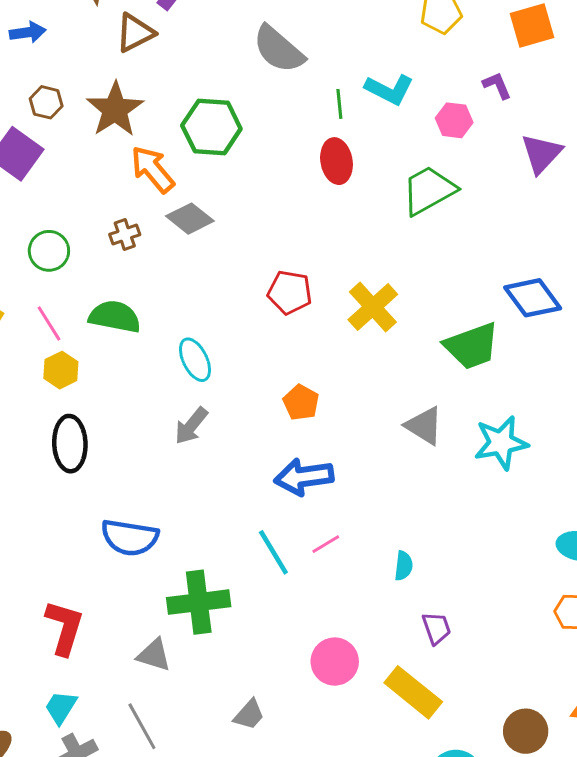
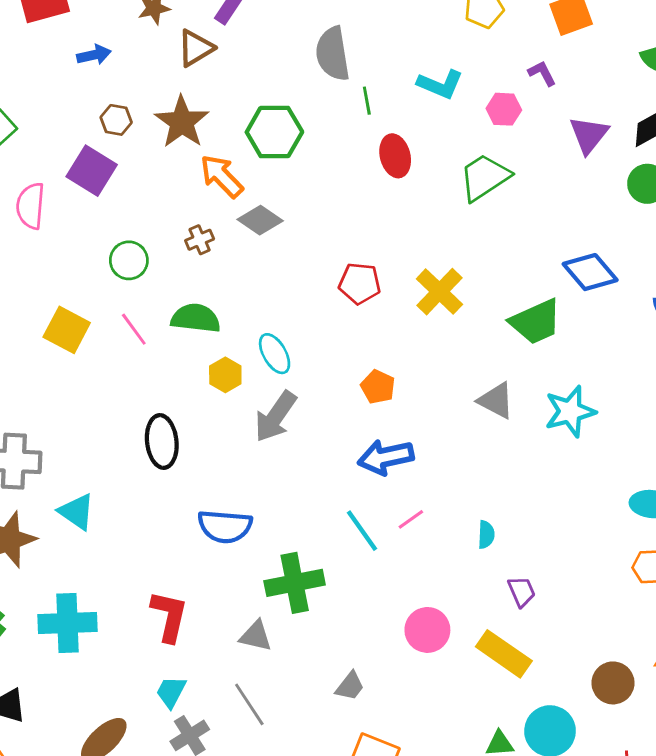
gray semicircle: (279, 49) -> (333, 54), turned 44
green line: (339, 104) -> (367, 101), moved
yellow hexagon: (61, 370) -> (225, 375), moved
gray arrow: (191, 426) -> (275, 416), size x1.4

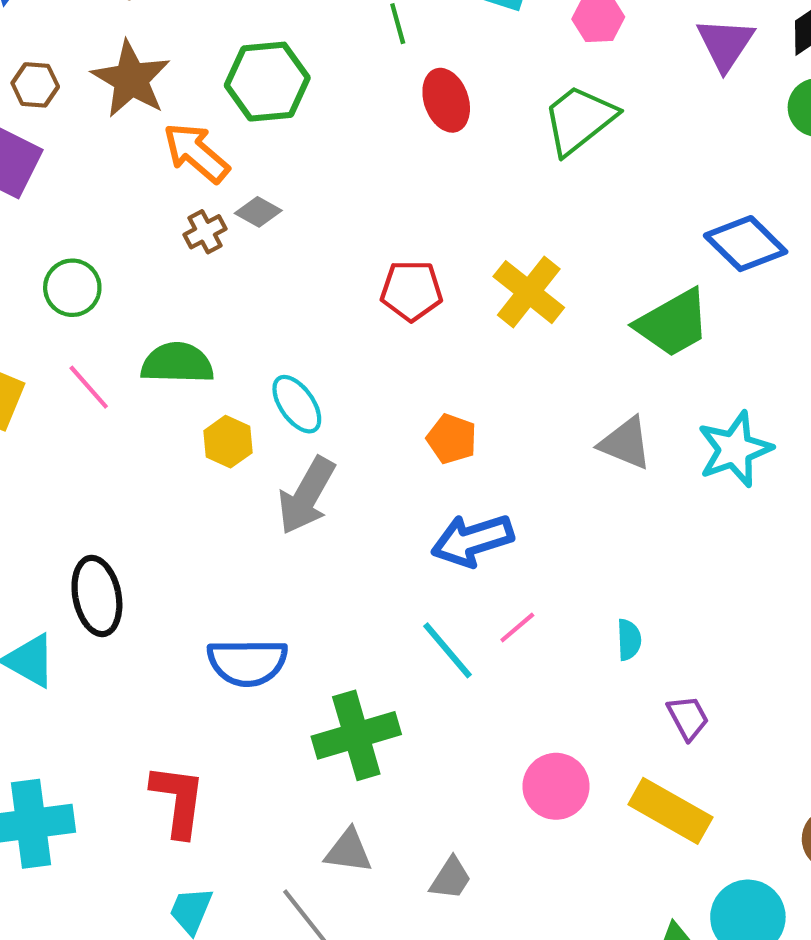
gray diamond: (260, 220) -> (258, 212), size x0.7
brown cross: (200, 240) -> (205, 232), moved
black ellipse: (162, 442) -> (97, 596), moved
gray triangle: (256, 636) -> (349, 851), moved

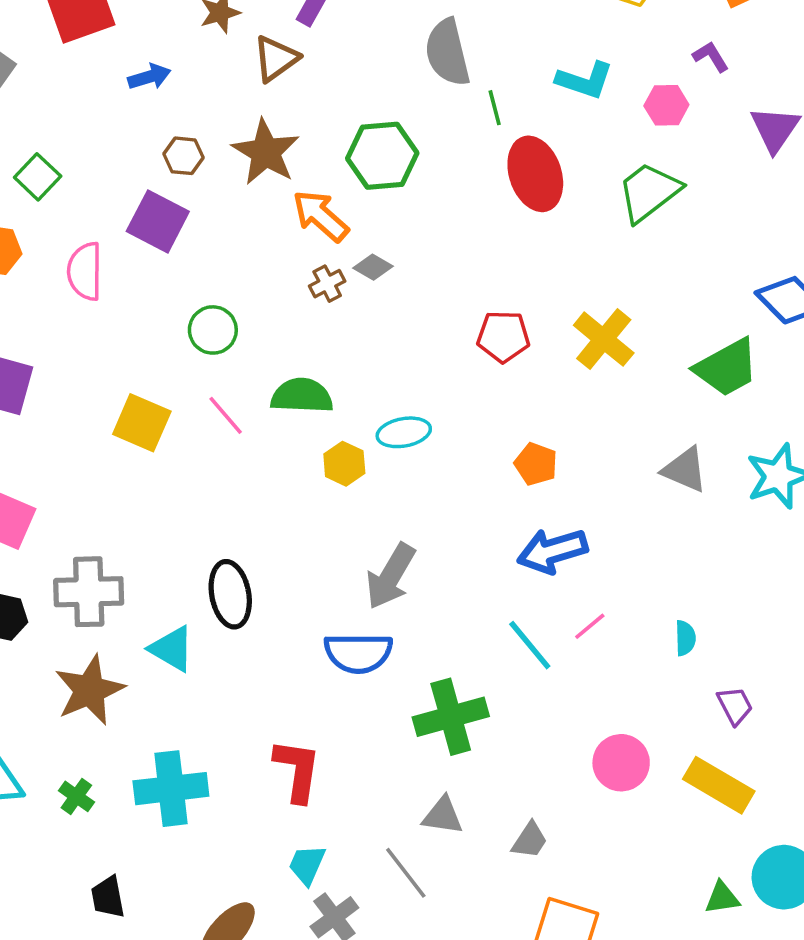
red ellipse: (446, 100) -> (535, 174), size x1.4
cyan ellipse: (297, 404) -> (404, 432), turned -66
gray arrow: (306, 496) -> (391, 576), moved

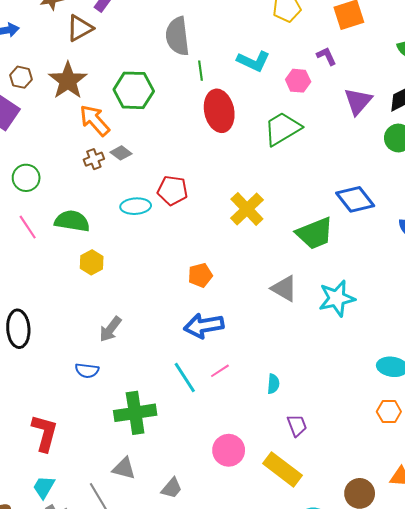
red pentagon: (503, 336) -> (173, 190), moved
cyan ellipse: (404, 432) -> (136, 206), moved
orange pentagon: (536, 464) -> (200, 275), turned 30
gray arrow: (391, 576) -> (110, 329), size x0.7
blue semicircle: (358, 653) -> (87, 371), size x0.6

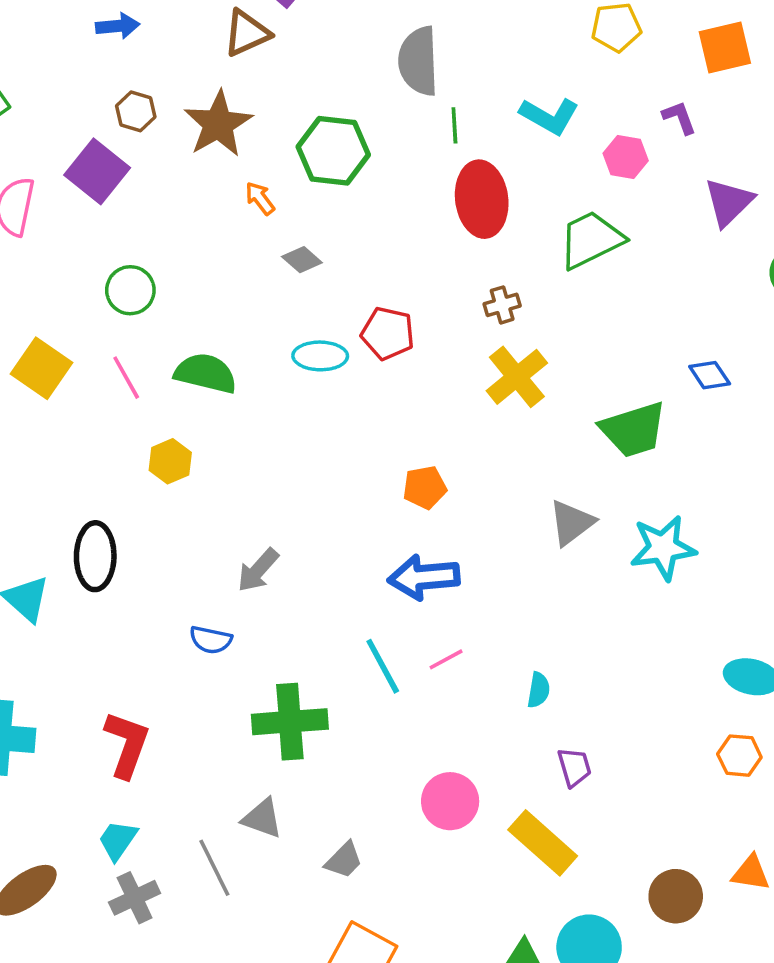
orange arrow: (95, 120) -> (260, 198), size x0.6
brown cross: (94, 159) -> (502, 305), moved
blue diamond: (355, 199) -> (710, 375), size x0.6
yellow hexagon: (92, 262) -> (170, 461), moved
gray triangle: (284, 288) -> (572, 523), turned 48

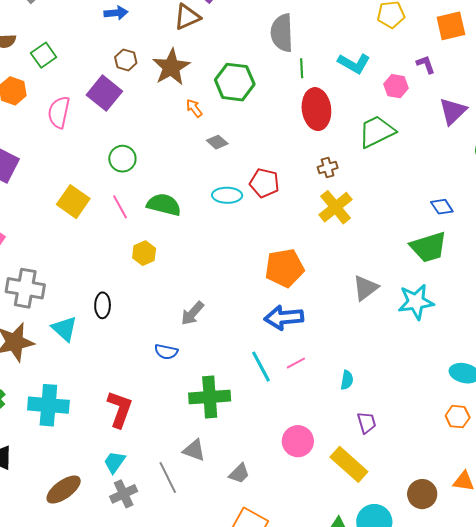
green trapezoid: (633, 430) -> (428, 247), moved
orange pentagon: (425, 487) -> (284, 268), size x1.6
black ellipse: (95, 556) -> (103, 305), size x0.7

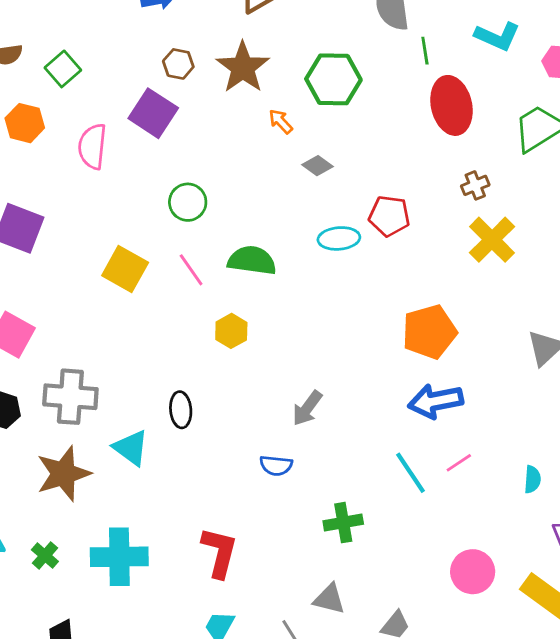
green cross: (210, 397) -> (343, 523), size x0.7

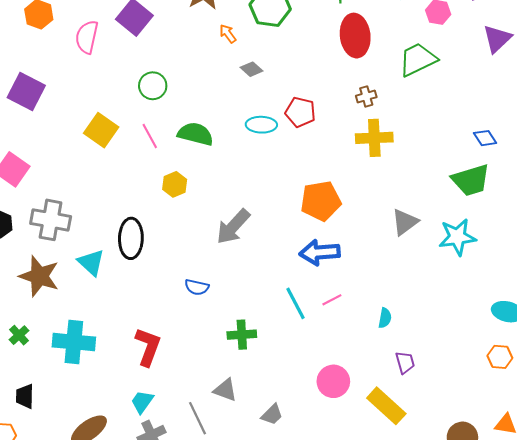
yellow cross: (492, 240) -> (374, 138), turned 36
gray arrow: (307, 408) -> (233, 227), moved, size x1.4
black ellipse: (181, 410) -> (131, 238), size x1.5
brown star: (63, 474) -> (39, 276), turned 30

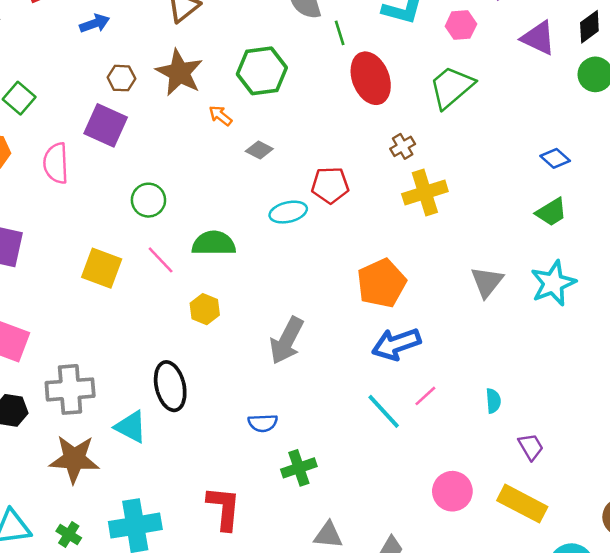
purple triangle: (497, 39) -> (538, 38), turned -36
green trapezoid: (471, 180) -> (551, 212), size x0.7
green cross: (242, 335) -> (299, 468), moved

